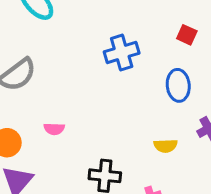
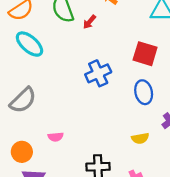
red square: (187, 35) -> (145, 54), size x1.6

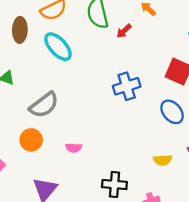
blue ellipse: (144, 92) -> (172, 112), turned -35
orange circle: (22, 152) -> (31, 140), moved

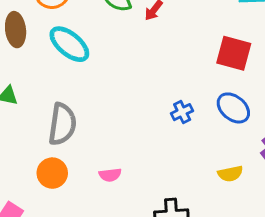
blue cross: (127, 86) -> (182, 112), moved, size x0.6
gray semicircle: (44, 105) -> (62, 124), turned -36

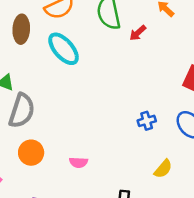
gray semicircle: (62, 124) -> (22, 111), moved
yellow semicircle: (230, 174) -> (163, 169), moved, turned -48

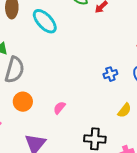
pink semicircle: (79, 162) -> (59, 108), turned 128

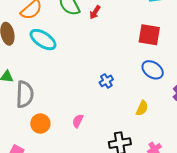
blue cross: (110, 74) -> (106, 81), moved

